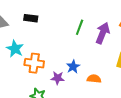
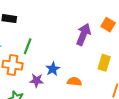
green line: (80, 27) -> (28, 46), moved

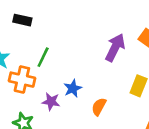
orange semicircle: (74, 82) -> (99, 107), turned -72

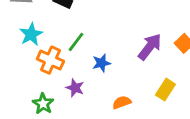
blue star: (73, 88) -> (101, 63), moved
orange semicircle: (99, 107) -> (122, 102), turned 30

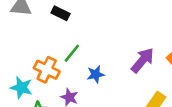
cyan star: (31, 34) -> (21, 88), moved, turned -30

